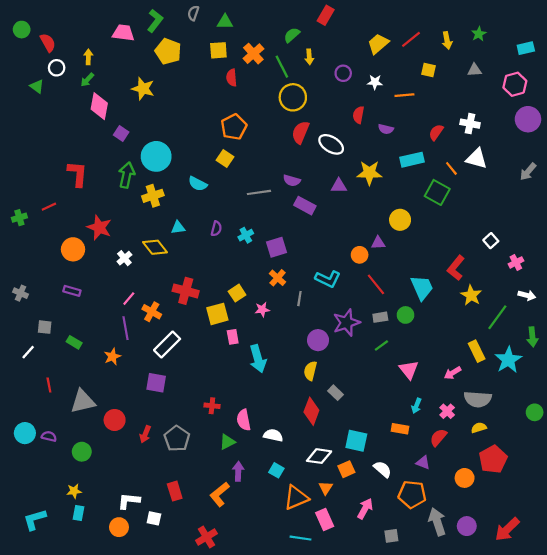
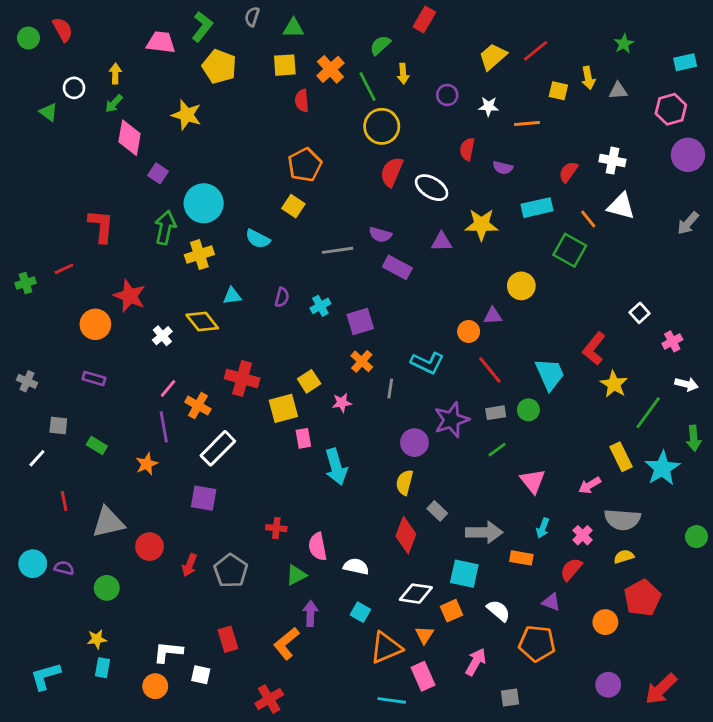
yellow arrow: (447, 40) -> (588, 78), moved
red semicircle: (48, 43) -> (63, 29), moved
gray arrow: (437, 522) -> (484, 532), moved, turned 108

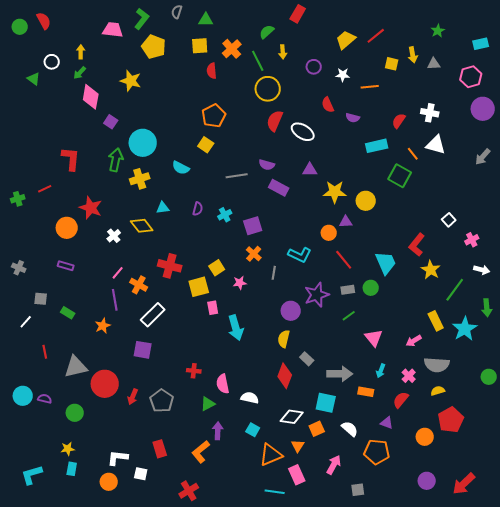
red semicircle: (467, 149) -> (328, 105), turned -35
yellow star: (481, 225) -> (335, 192), moved
red circle: (150, 547) -> (105, 384), size x1.4

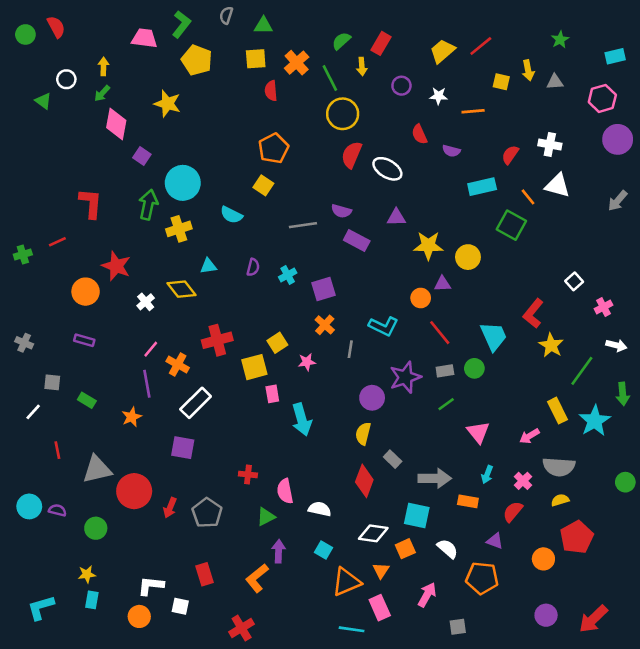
red rectangle: (298, 14) -> (381, 43), moved
red cross: (170, 266) -> (217, 340), turned -30

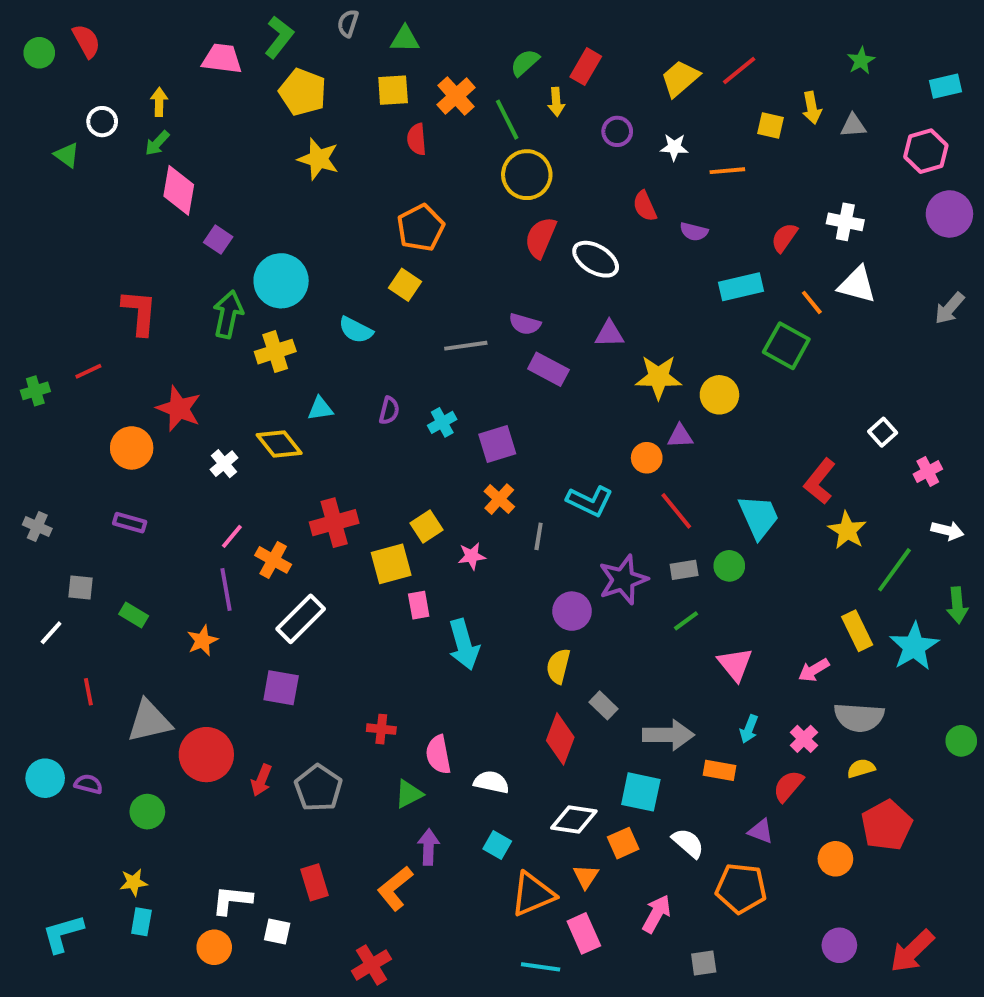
yellow star: (167, 104) -> (318, 159), moved

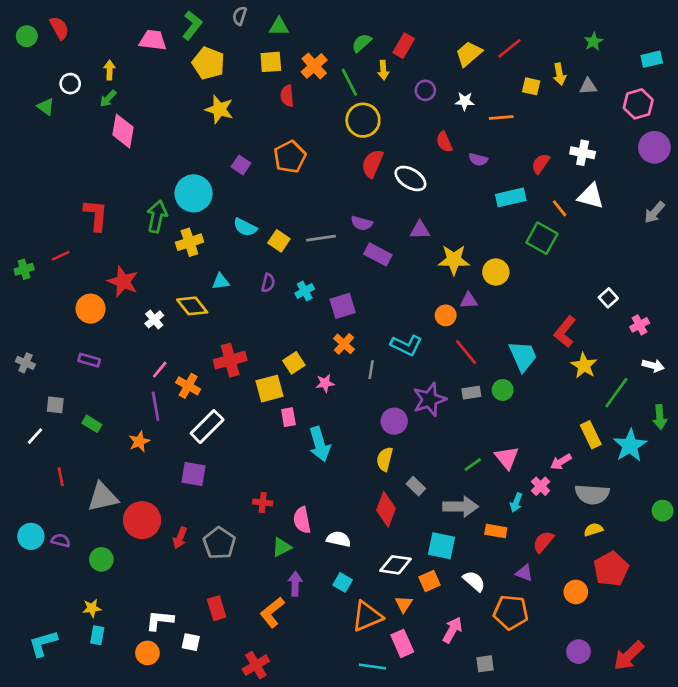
purple square: (218, 240) -> (241, 165), moved
yellow square: (405, 285) -> (279, 241), moved
green line: (686, 621) -> (473, 465), moved
pink cross: (804, 739) -> (541, 486), moved

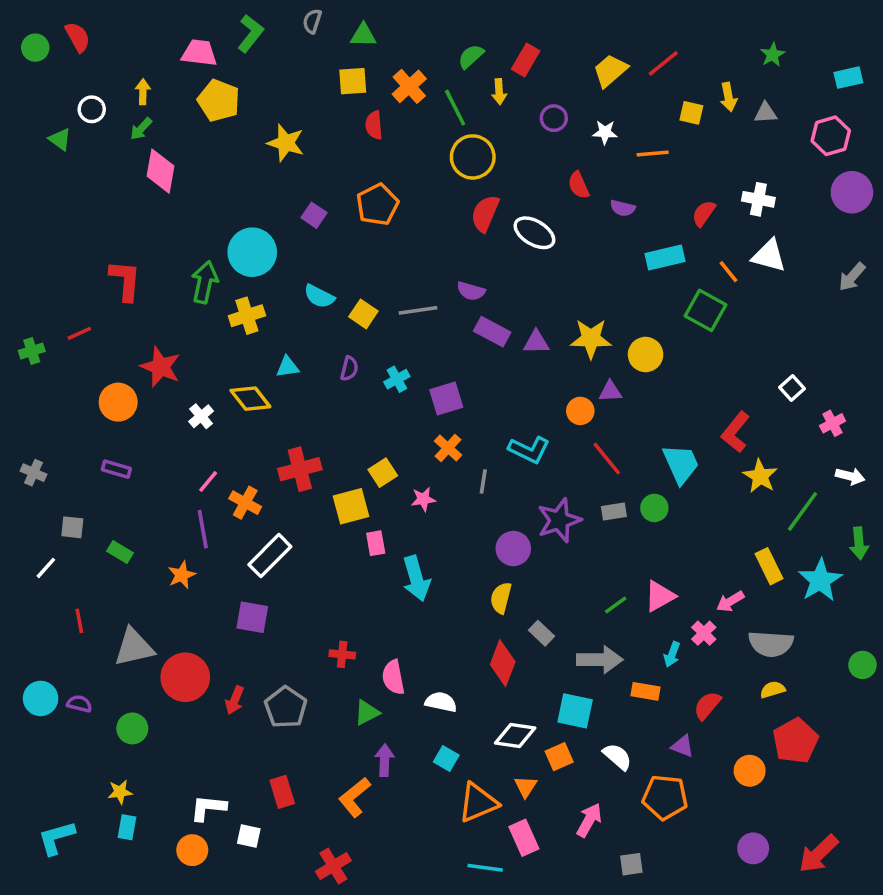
yellow pentagon: (208, 63) -> (219, 101), moved
purple triangle: (420, 230) -> (536, 342), moved
pink triangle: (507, 458) -> (660, 596), turned 40

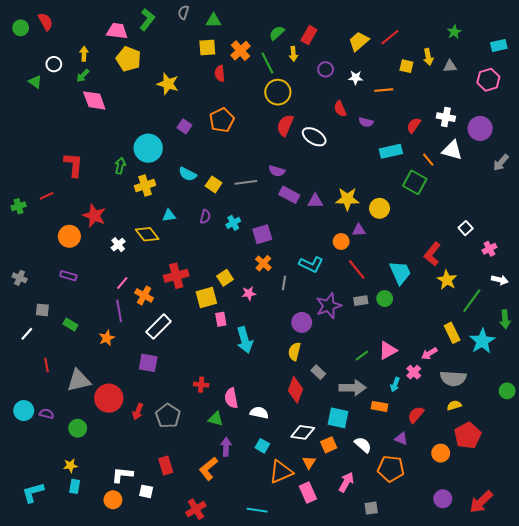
pink diamond: (161, 171) -> (94, 100), turned -30
purple circle: (852, 192) -> (480, 128), moved
green arrow: (205, 282) -> (120, 166), size x0.7
green triangle: (367, 713) -> (216, 419), turned 42
cyan line: (485, 868) -> (257, 510), moved

